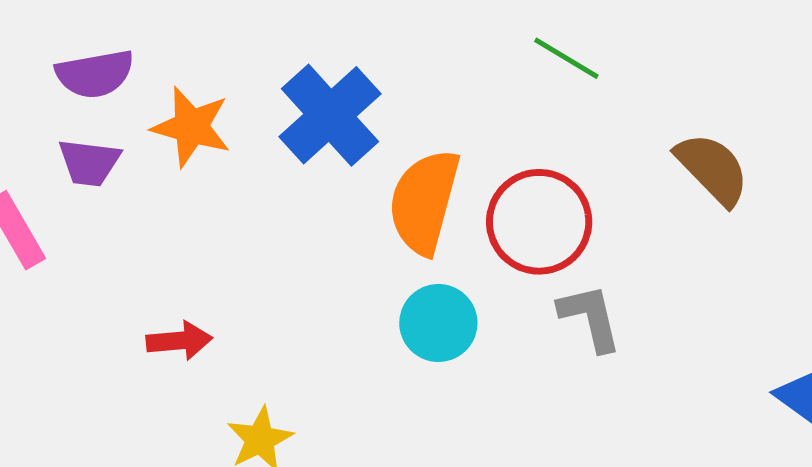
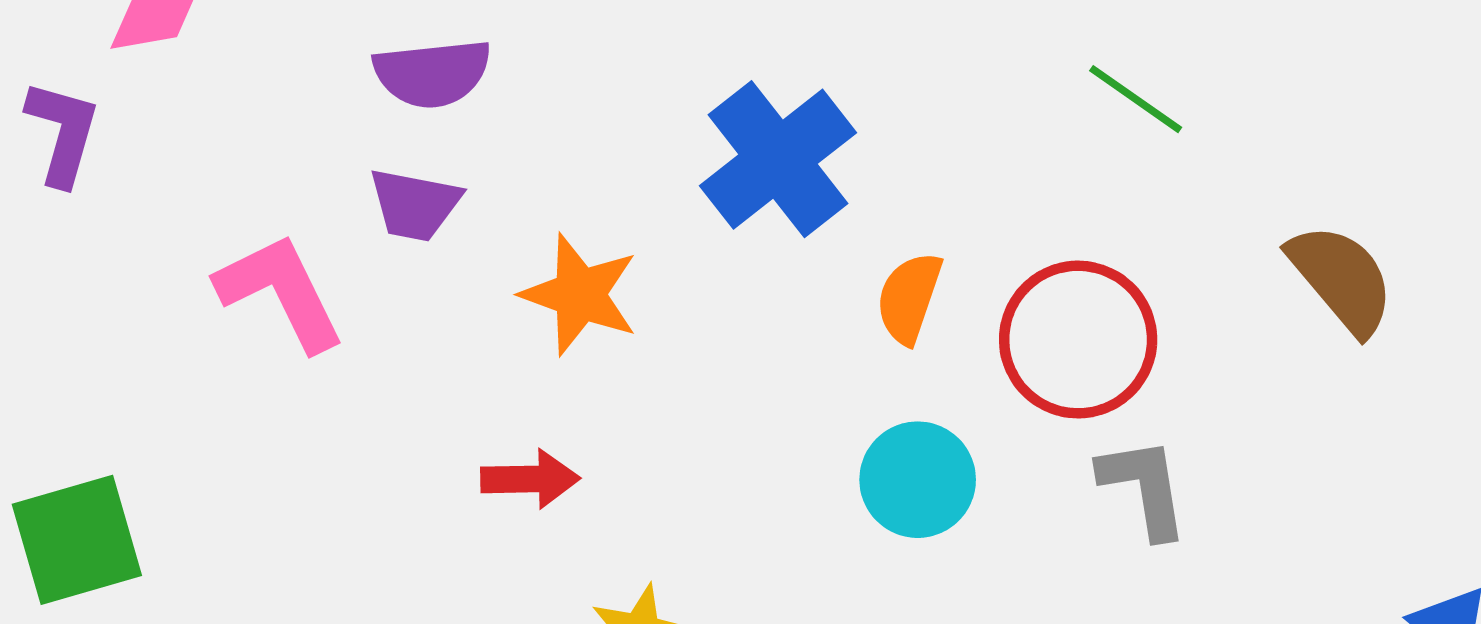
orange star: (191, 127) -> (580, 294), moved
orange semicircle: (424, 202) -> (909, 298), size x0.6

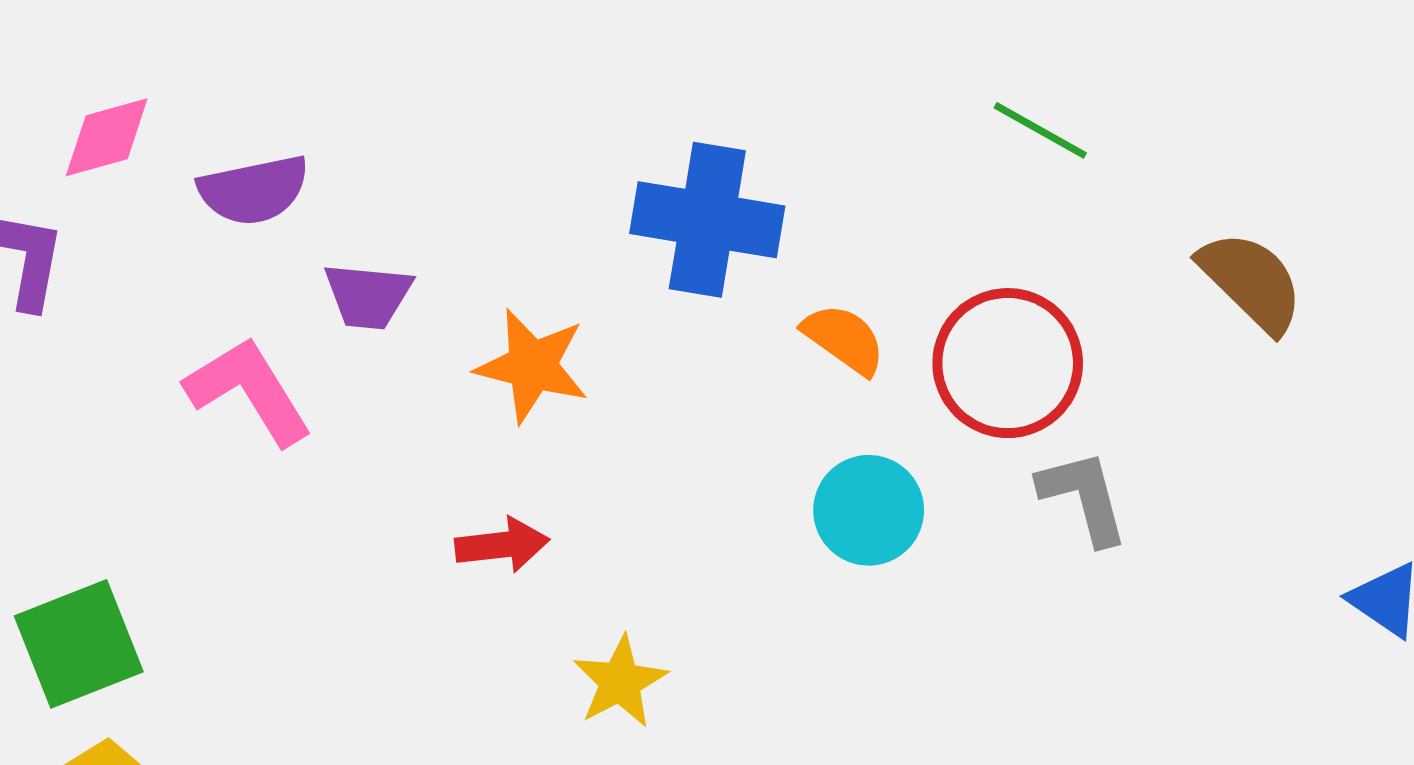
purple semicircle: (432, 73) -> (254, 190), moved
blue cross: (778, 159) -> (707, 220), turned -37
orange semicircle: (909, 298) -> (844, 339), turned 112

